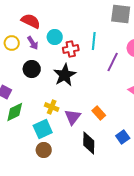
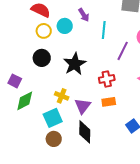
yellow circle: (12, 43) -> (44, 31), moved
purple arrow: (33, 43) -> (84, 15), moved
red cross: (71, 49) -> (107, 79), moved
orange rectangle: (99, 113) -> (109, 102), turned -56
black diamond: (89, 143) -> (85, 132), moved

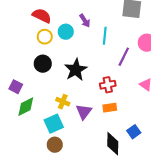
black diamond: (85, 132) -> (113, 144), moved

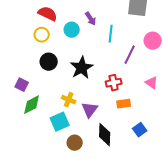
yellow circle: (45, 37) -> (42, 35), moved
orange rectangle: (110, 108) -> (124, 104), moved
black diamond: (113, 144) -> (105, 135), moved
brown circle: (55, 145) -> (75, 143), moved

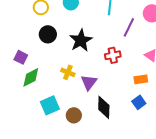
orange rectangle: (124, 104) -> (141, 79), moved
cyan square: (60, 122) -> (50, 105), moved

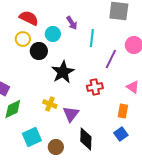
black circle: (48, 34) -> (39, 51), moved
orange rectangle: (141, 79) -> (123, 111), turned -72

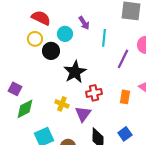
red cross: (95, 87) -> (94, 93), moved
orange rectangle: (123, 111) -> (125, 97), moved
blue square: (121, 134) -> (125, 134), moved

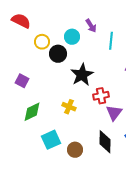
red semicircle: (41, 18) -> (21, 21), moved
purple square: (15, 89) -> (22, 81), moved
purple triangle: (83, 114) -> (114, 113), moved

